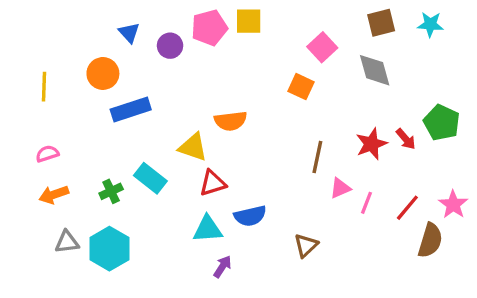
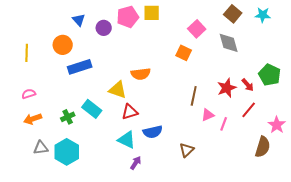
brown square: (381, 23) -> (233, 14), turned -36
red line: (407, 208) -> (249, 110), moved
cyan triangle: (208, 229) -> (127, 140), turned 30

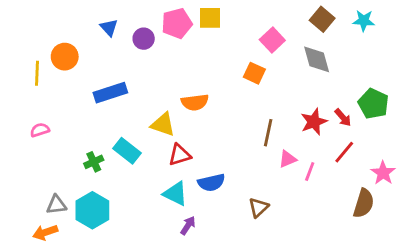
orange circle: (63, 45) -> (65, 57), moved
orange arrow: (33, 119) -> (45, 232), moved

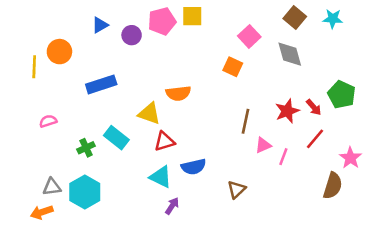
blue triangle: (109, 28) -> (100, 25), turned 42
pink semicircle: (40, 130) -> (48, 121), moved

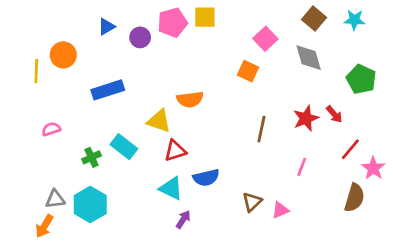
green pentagon: (342, 95) -> (361, 79), moved
red line: (315, 139) -> (350, 149), moved
pink triangle: (263, 145) -> (280, 210), moved
orange arrow: (42, 212) -> (44, 226), turned -40

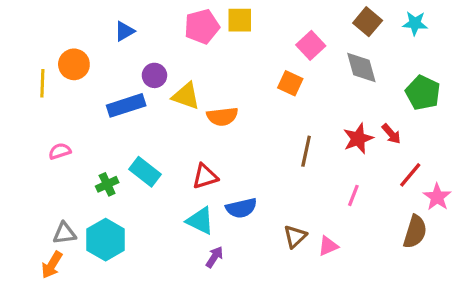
purple circle: (140, 37) -> (154, 75), moved
yellow triangle: (159, 121) -> (186, 96), moved

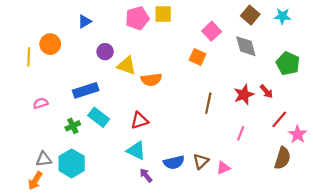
blue rectangle: (126, 105) -> (86, 90), moved
blue semicircle: (241, 208) -> (174, 162), moved
purple arrow: (214, 257) -> (146, 175), turned -72

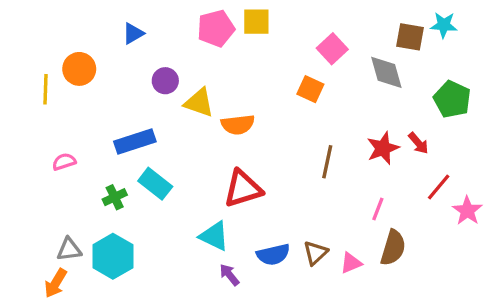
brown square: (250, 15) -> (410, 37), moved, turned -30
red triangle: (139, 120) -> (243, 189), moved, size x1.4
brown semicircle: (283, 158) -> (393, 248), moved

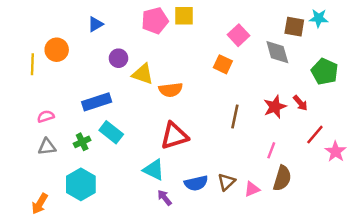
gray triangle: (69, 249) -> (47, 147), moved

